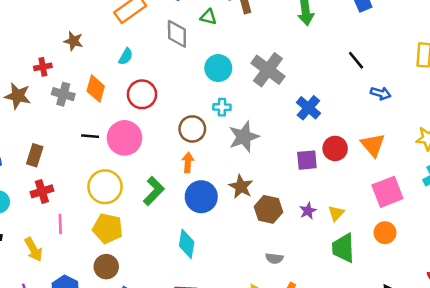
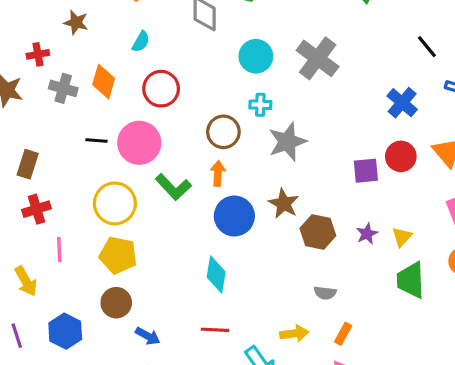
blue cross: (308, 108) -> (402, 103), moved
green L-shape: (154, 191) -> (173, 187), moved, turned 92

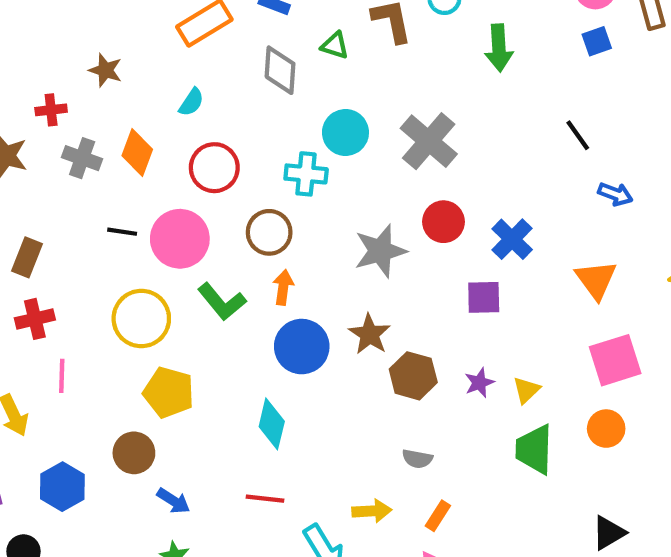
blue cross: (402, 103) -> (512, 239), moved
cyan cross: (260, 105) -> (306, 174), moved, size x1.4
brown circle: (223, 132) -> (269, 232), moved
red circle: (401, 156) -> (443, 222), moved
yellow pentagon: (118, 255) -> (169, 392), moved

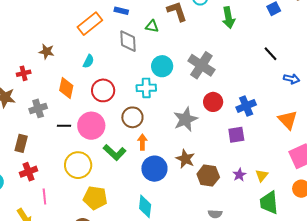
gray cross: (82, 158) -> (38, 108), moved, turned -30
blue cross: (512, 239) -> (246, 106), turned 30

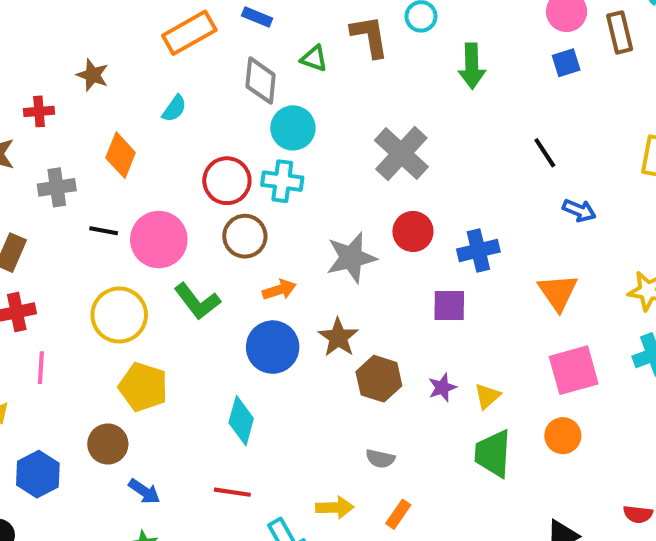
cyan circle: (162, 66) -> (293, 128), moved
red circle: (103, 90) -> (227, 181), moved
orange arrow: (142, 142) -> (279, 290), moved, turned 63

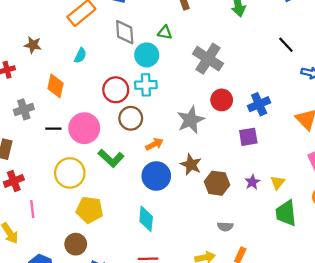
green triangle: (314, 58) -> (165, 33), moved

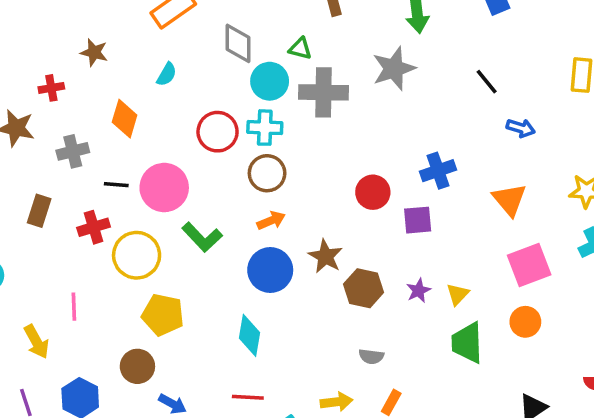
gray cross: (208, 59) -> (324, 92), moved, turned -36
red circle: (222, 100) -> (373, 192), moved
brown circle: (131, 118) -> (267, 173), moved
gray star: (191, 120) -> (394, 69), moved
red cross: (14, 181) -> (94, 227), moved

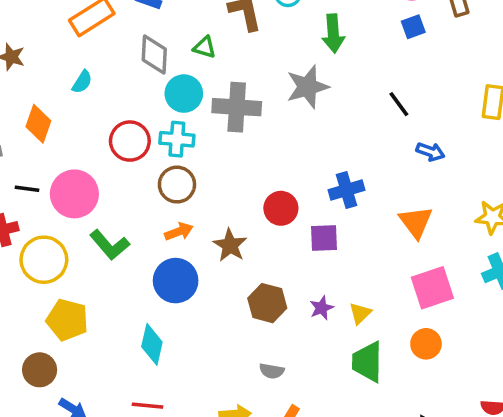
green triangle: (300, 49) -> (205, 47), moved
brown star: (325, 256) -> (230, 245), moved

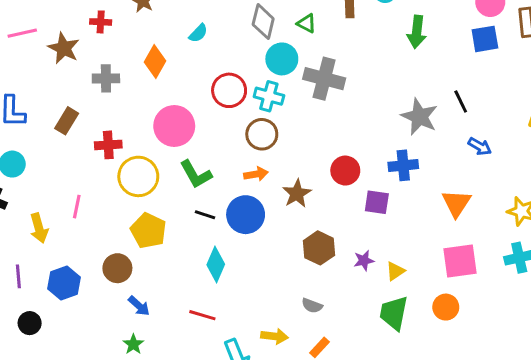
blue square: (413, 27) -> (485, 39), size x1.4
gray star: (307, 87) -> (419, 117), moved, turned 30
black line: (27, 189) -> (205, 215), moved

